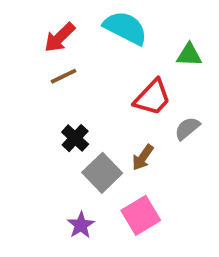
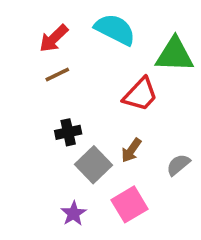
green triangle: (189, 55) -> (175, 55), size x1.6
gray semicircle: (187, 128) -> (178, 165), moved
black cross: (75, 138) -> (68, 132), turned 35

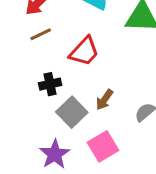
red trapezoid: (140, 94) -> (84, 51), moved
purple star: (74, 213) -> (55, 154), size x1.4

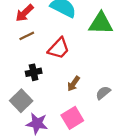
gray square: (72, 112) -> (21, 101), moved
purple star: (55, 154) -> (37, 124), turned -30

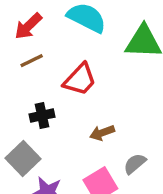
brown arrow: (73, 84) -> (102, 133), turned 35
gray semicircle: (103, 93) -> (135, 164), moved

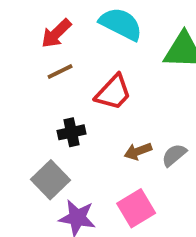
gray semicircle: (135, 164) -> (174, 155), moved

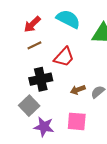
black cross: (71, 132) -> (41, 79), size x1.5
pink square: (136, 208) -> (77, 121), turned 36

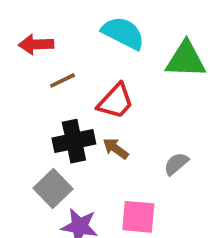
red arrow: (32, 24) -> (36, 44), moved, turned 42
brown arrow: (78, 90) -> (116, 149), moved, turned 56

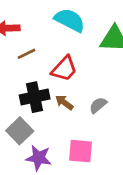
gray semicircle: (176, 164) -> (98, 105), moved

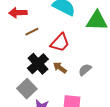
black cross: (35, 97) -> (38, 64), turned -30

